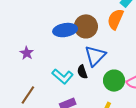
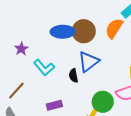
cyan L-shape: (63, 76) -> (44, 67), moved
green circle: (114, 81) -> (103, 102), moved

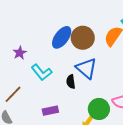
blue ellipse: (63, 32) -> (62, 37), turned -55
blue triangle: (89, 62) -> (86, 68), turned -45

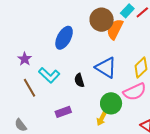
brown circle: (83, 38) -> (102, 20), moved
blue triangle: (86, 68) -> (106, 68), moved
brown line: (13, 94) -> (30, 88), moved, turned -66

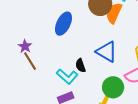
cyan L-shape: (49, 75) -> (67, 76), moved
brown line: (30, 88) -> (30, 61), moved

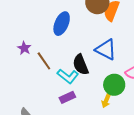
brown line: (30, 61) -> (44, 61), moved
black semicircle: (80, 66) -> (81, 65), size x1.5

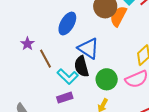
blue triangle: (106, 49) -> (88, 48), moved
green circle: (114, 85) -> (107, 79), moved

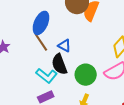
blue triangle: (88, 48) -> (64, 46), size x0.6
brown line: (46, 59) -> (41, 42), moved

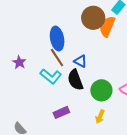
blue ellipse: (41, 23) -> (57, 38), turned -35
cyan L-shape: (47, 76) -> (51, 76), moved

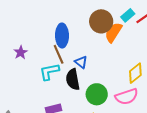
cyan L-shape: (51, 76) -> (49, 72), turned 120

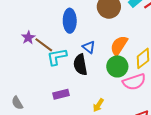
orange semicircle: (113, 32) -> (119, 46), moved
brown line: (59, 54) -> (44, 45), moved, turned -30
green circle: (97, 94) -> (117, 66), moved

